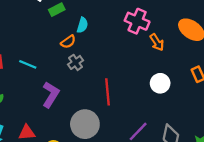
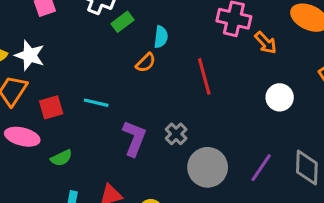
gray cross: (76, 62) -> (176, 134), moved
red line: (108, 92) -> (204, 76), moved
gray circle: (85, 124) -> (208, 167), moved

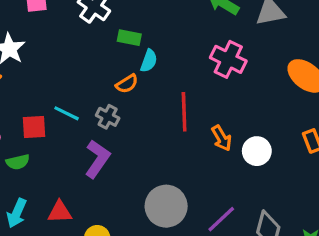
green rectangle: (123, 22) -> (129, 38), moved, turned 35
orange arrow: (266, 43) -> (222, 138), moved
red square: (51, 107) -> (34, 127), moved
gray cross: (176, 134) -> (108, 117), moved, turned -30

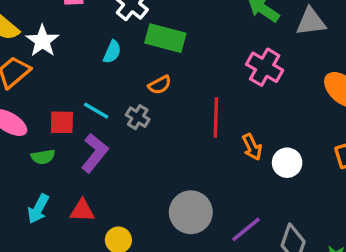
green rectangle: (129, 38) -> (165, 38), size x1.6
cyan semicircle: (149, 61) -> (112, 52), moved
purple L-shape: (97, 159) -> (95, 153), moved

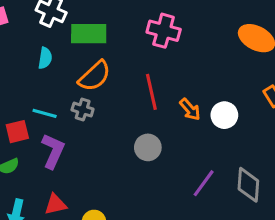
pink cross: (265, 67) -> (164, 31), moved
orange semicircle: (160, 85) -> (95, 76), size x1.6
gray circle: (191, 212) -> (148, 147), moved, size x0.7

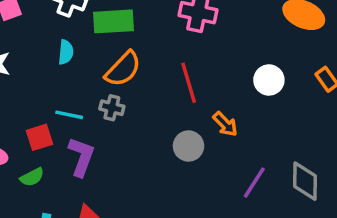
orange arrow: (190, 109) -> (225, 124), moved
white circle: (224, 115) -> (269, 80), moved

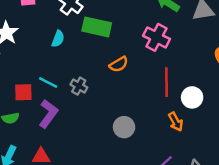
orange semicircle: (123, 69) -> (119, 64), moved, size x0.7
red line: (189, 83) -> (166, 82), moved
orange arrow: (225, 124) -> (176, 122), moved

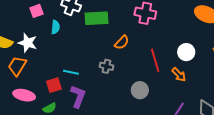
cyan semicircle: (58, 39) -> (55, 27), moved
red line: (166, 82) -> (155, 60), moved
gray cross: (79, 86) -> (106, 66), moved

